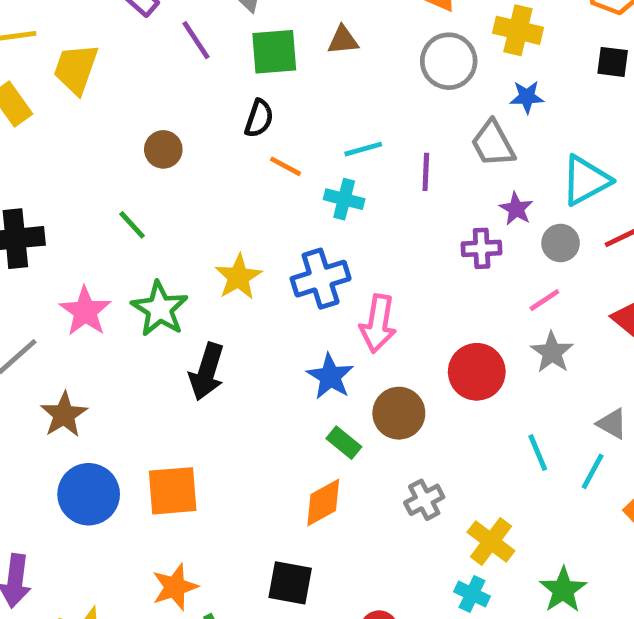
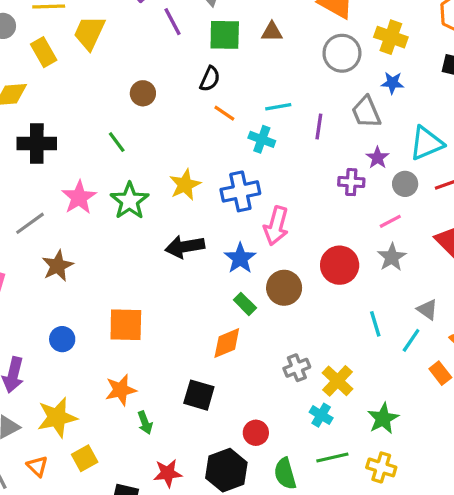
black arrow: (207, 372) -> (185, 247), moved, turned 57
blue circle: (89, 494) -> (62, 339), moved, size x0.6
gray cross: (424, 500) -> (297, 368), moved

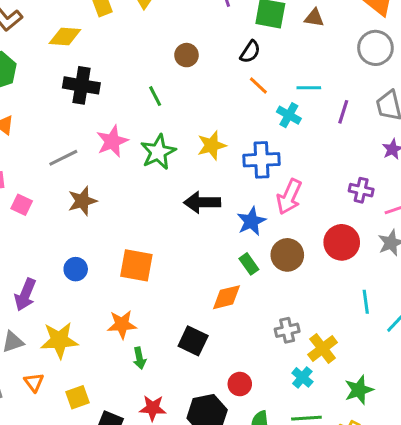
purple cross: (351, 182) -> (361, 190), moved
yellow square: (85, 458) -> (78, 397), moved

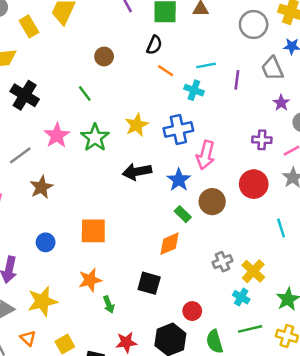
black cross: (81, 85) -> (25, 95), turned 32

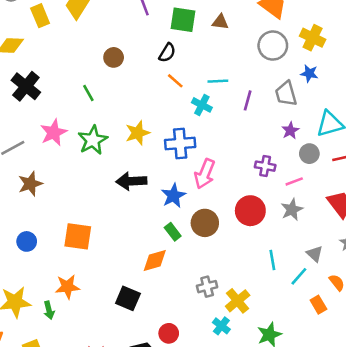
green arrow: (109, 304) -> (49, 310), moved

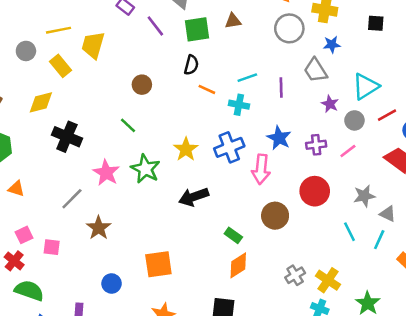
blue star: (173, 196) -> (279, 138), moved
gray star: (292, 210) -> (364, 196), moved, turned 30
green rectangle: (173, 232) -> (233, 235), moved

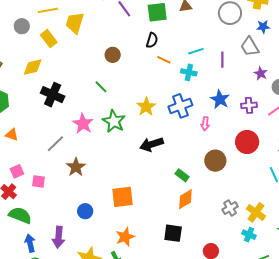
pink arrow: (261, 169) -> (205, 124), size x0.6

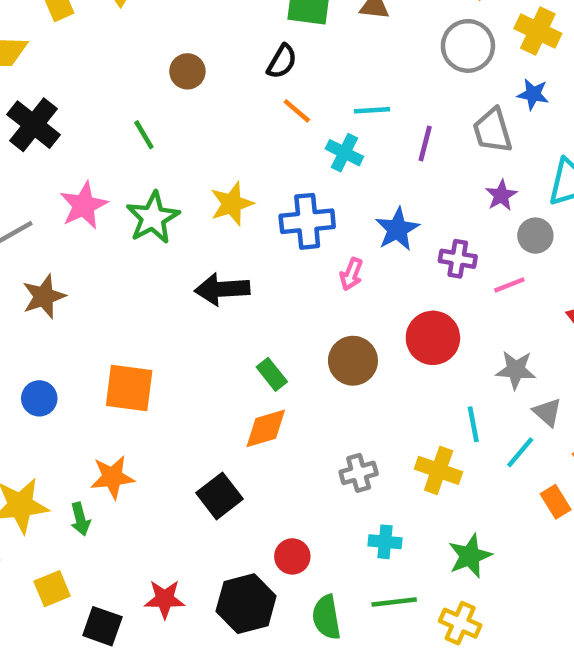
yellow cross: (256, 212) -> (439, 470), moved, turned -30
black square: (173, 233) -> (219, 496), turned 30
cyan cross: (249, 235) -> (385, 542), turned -32

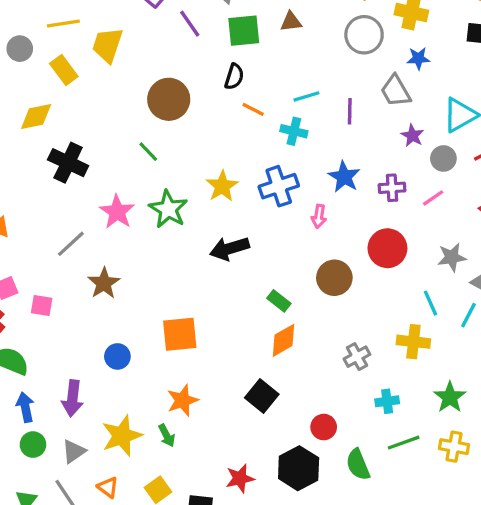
brown circle: (187, 71) -> (169, 99), size x1.6

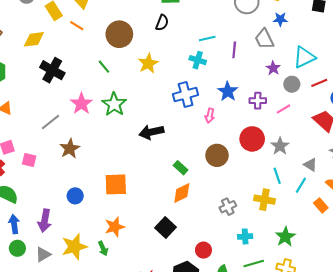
orange line: (253, 109) -> (77, 26), moved
yellow star: (222, 186) -> (148, 63), moved
gray star: (452, 257) -> (280, 146), moved, turned -30

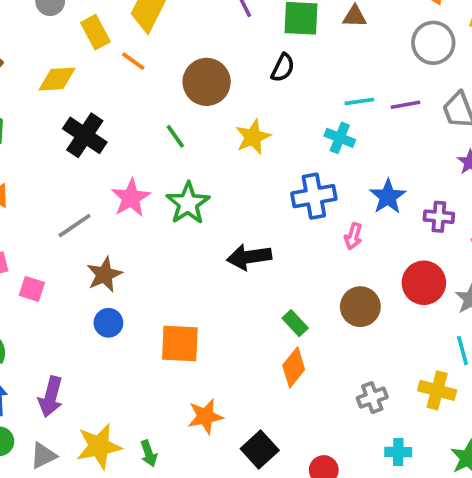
purple line: (234, 50) -> (405, 105), moved, turned 70
orange diamond: (182, 193) -> (294, 367), turned -30
blue circle: (75, 196) -> (108, 323), moved
orange star: (115, 227) -> (205, 416), moved
black square: (165, 228) -> (260, 449), moved

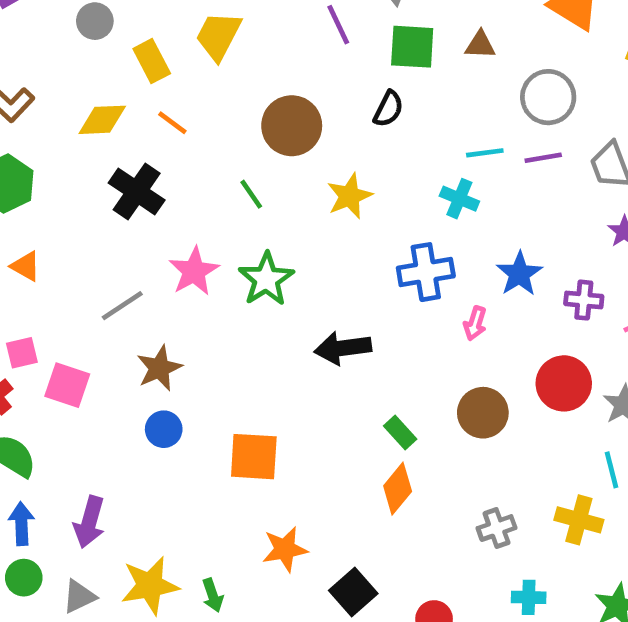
gray circle: (433, 43) -> (548, 97), moved
orange line: (133, 61) -> (172, 123), moved
pink square: (32, 289) -> (67, 385), size x1.4

